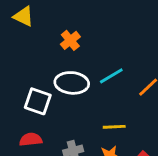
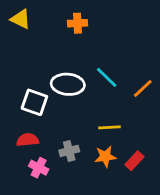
orange cross: (70, 40) -> (78, 23), moved, turned 36
cyan line: (111, 76) -> (107, 77), turned 75

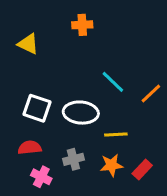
yellow triangle: (21, 19) -> (28, 44), moved
white ellipse: (68, 84) -> (81, 113), moved

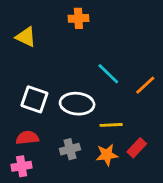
red rectangle: (142, 170) -> (137, 148), moved
pink cross: (41, 177) -> (22, 166), moved, turned -36

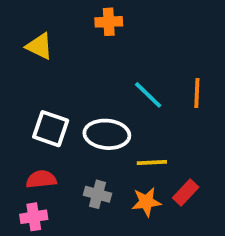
orange line: (145, 85) -> (197, 93), moved, turned -45
gray cross: (70, 149) -> (98, 194), turned 30

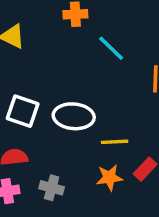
cyan line: (148, 95) -> (111, 48), moved
gray cross: (98, 194) -> (52, 188), moved

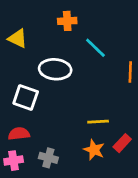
white ellipse: (74, 116) -> (55, 69), moved
orange star: (109, 178) -> (94, 150), turned 30

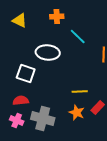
yellow triangle: (18, 38) -> (20, 20), moved
gray cross: (48, 158) -> (43, 118), size x1.6
pink cross: (14, 161) -> (17, 120), turned 32

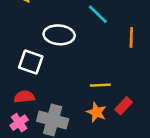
pink cross: (17, 120) -> (19, 123), turned 32

